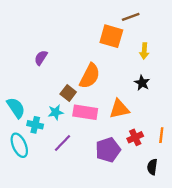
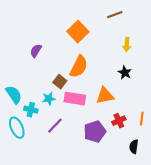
orange square: (111, 36) -> (78, 32), moved, turned 30

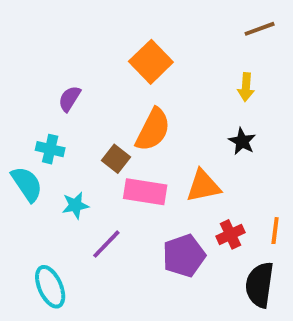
brown line: (115, 15) -> (260, 29), moved
cyan star: (49, 99) -> (75, 205), moved
cyan cross: (31, 110) -> (50, 149), moved
cyan ellipse: (17, 128) -> (50, 287), moved
black semicircle: (134, 147) -> (260, 285), size x1.6

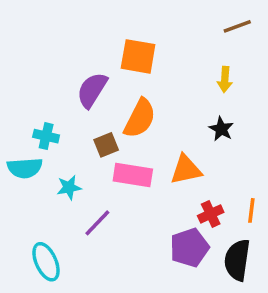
orange square: (151, 62) -> (138, 56), turned -36
purple semicircle: (70, 99) -> (92, 90), moved, size x1.5
brown square: (116, 159) -> (106, 145), turned 30
cyan semicircle: (27, 184) -> (25, 168), turned 120
purple pentagon: (184, 256) -> (189, 248), moved

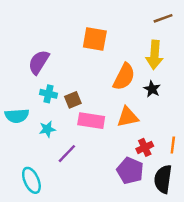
yellow arrow: (225, 79) -> (155, 55), size x1.6
purple semicircle: (92, 90) -> (39, 62), moved
orange semicircle: (140, 118) -> (124, 77), moved
cyan cross: (46, 136) -> (48, 94), moved
purple pentagon: (189, 248) -> (130, 171), turned -30

